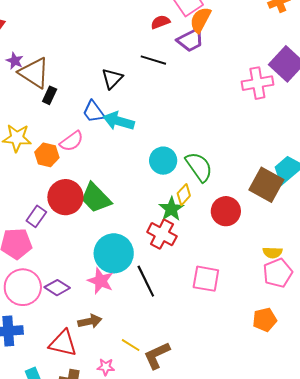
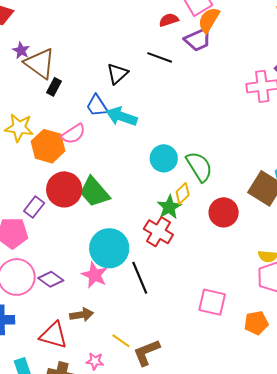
orange hexagon: (47, 155) -> (48, 146), size x1.4
pink square: (206, 279) -> (212, 302), moved

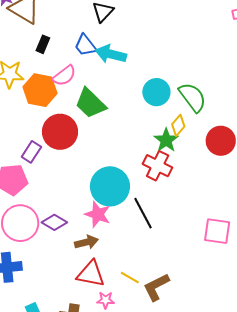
black rectangle: (54, 87) -> (43, 44), moved
green trapezoid: (94, 192) -> (90, 103), moved
brown arrow: (82, 315) -> (86, 242), moved
red triangle: (54, 335) -> (91, 274), moved

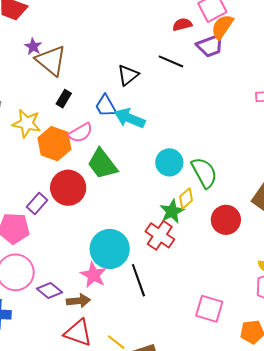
purple diamond: (54, 222) -> (49, 291), moved

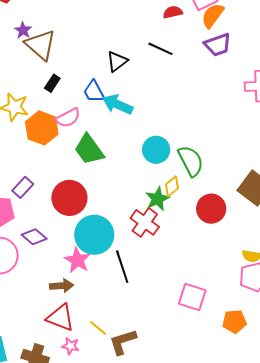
purple trapezoid: (210, 46) -> (218, 45), moved
red circle: (68, 188) -> (69, 198), moved
purple diamond: (49, 291) -> (34, 237), moved

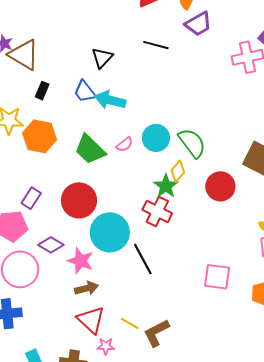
black line: (160, 49) -> (156, 45), moved
pink semicircle: (68, 118) -> (125, 144), moved, size x0.7
pink star: (77, 260) -> (81, 261), moved
red triangle: (60, 318) -> (91, 320), turned 32

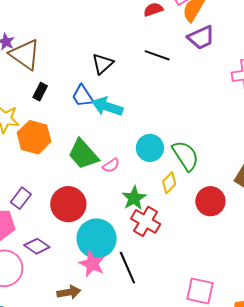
pink semicircle: (125, 144) -> (111, 165), moved
green star: (166, 186) -> (134, 198), moved
pink star: (81, 261) -> (92, 264), moved

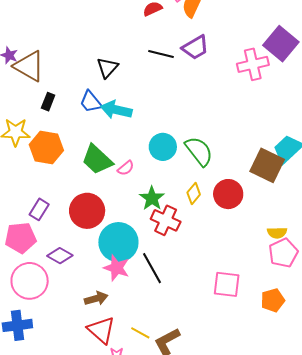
purple trapezoid: (201, 38) -> (195, 47), moved
yellow diamond: (169, 183) -> (194, 194), moved

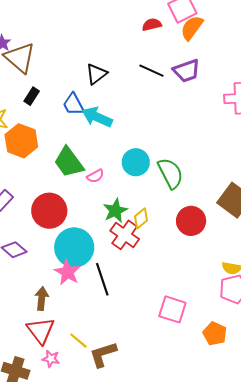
yellow diamond: (194, 194) -> (141, 218), moved
brown arrow: (96, 298) -> (42, 298), turned -80
orange pentagon: (273, 300) -> (215, 334), turned 30

